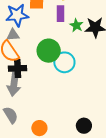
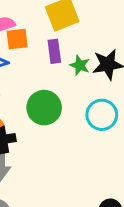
cyan circle: (64, 62) -> (102, 115), moved

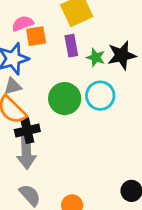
cyan circle: (102, 115) -> (100, 96), moved

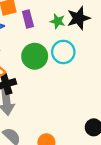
purple rectangle: (71, 46) -> (28, 19), moved

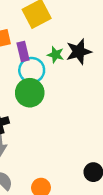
cyan circle: (63, 52) -> (32, 70), moved

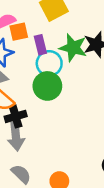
green star: (56, 55) -> (73, 48), size x1.6

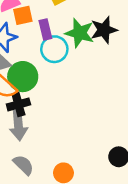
green circle: (47, 86) -> (23, 77), moved

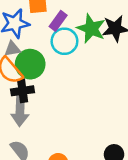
purple rectangle: (45, 29) -> (58, 21), turned 42

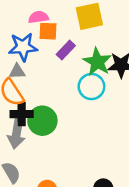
cyan circle: (64, 41) -> (91, 87), moved
green circle: (30, 64) -> (42, 121), moved

